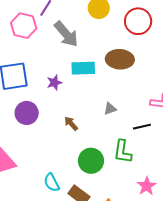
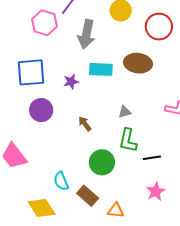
gray arrow: (66, 34) -> (86, 34), turned 48
black line: (142, 127) -> (152, 158), moved
green L-shape: (123, 152) -> (128, 140), moved

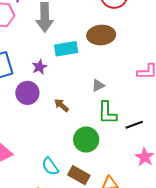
purple circle: (41, 110) -> (27, 93), moved

